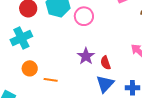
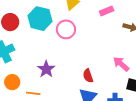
purple star: (86, 56) -> (46, 69), moved

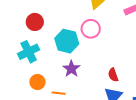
cyan hexagon: (40, 19) -> (67, 41), moved

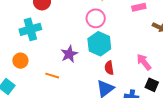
cyan hexagon: (67, 41) -> (99, 44), moved
orange circle: (37, 82) -> (20, 61), moved

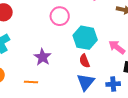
cyan hexagon: (99, 44) -> (85, 38), moved

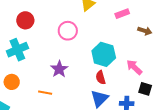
pink circle: (60, 16) -> (68, 31), moved

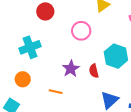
red circle: (25, 20) -> (45, 11), moved
red semicircle: (101, 78) -> (94, 71), moved

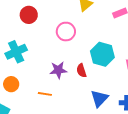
purple star: (71, 69) -> (58, 70), turned 30

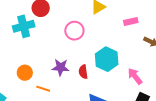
cyan cross: (16, 52) -> (24, 26), moved
orange circle: (11, 84) -> (25, 73), moved

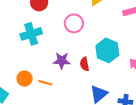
cyan cross: (24, 26) -> (31, 34), moved
orange circle: (25, 73) -> (25, 79), moved

